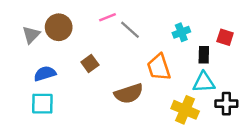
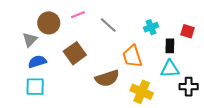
pink line: (107, 17) -> (78, 15), moved
gray triangle: (31, 35) -> (30, 40), moved
brown square: (90, 64) -> (75, 53), size x1.5
yellow cross: (185, 110) -> (142, 92), moved

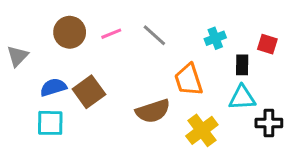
pink line: (78, 15) -> (111, 34), moved
gray triangle: (30, 40) -> (18, 56), moved
brown square: (75, 53) -> (89, 92), moved
yellow cross: (142, 92) -> (202, 130), turned 30

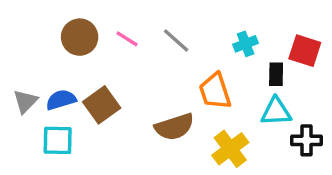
pink line: (111, 34) -> (127, 39), turned 54
red square: (267, 44) -> (305, 51), size x1.4
gray triangle: (18, 56) -> (25, 101), moved

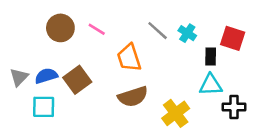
gray line: (176, 40) -> (158, 31), moved
cyan cross: (246, 44) -> (187, 33), turned -36
orange trapezoid: (215, 91) -> (129, 58), moved

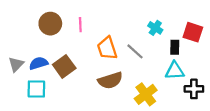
pink line: (97, 29) -> (80, 25), turned 56
gray line: (158, 31) -> (135, 51), moved

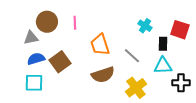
gray line: (135, 51) -> (132, 56), moved
gray triangle: (16, 64) -> (31, 38), moved, turned 35

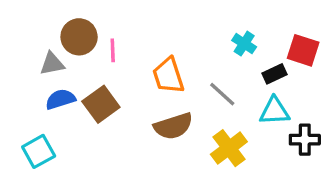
pink line: (75, 23) -> (113, 50), moved
black rectangle: (163, 44) -> (274, 74), turned 64
cyan square: (34, 83) -> (39, 151), moved, turned -30

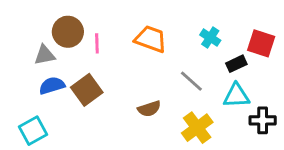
orange trapezoid: (168, 76) -> (151, 39), moved, turned 128
brown semicircle: (173, 126) -> (149, 109), size x0.7

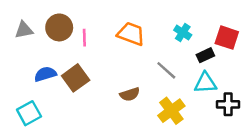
gray triangle: (45, 55) -> (24, 30), moved

